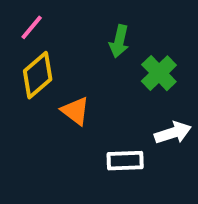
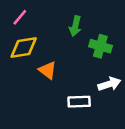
green cross: (159, 73) -> (100, 46), turned -30
yellow diamond: (38, 75) -> (24, 47), turned 32

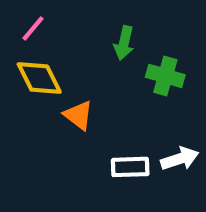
yellow diamond: (24, 47) -> (39, 78), turned 72
white arrow: (109, 84) -> (180, 159), moved

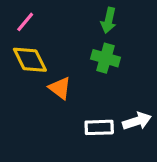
green arrow: (124, 43) -> (109, 20), moved
green cross: (165, 76) -> (105, 58), moved

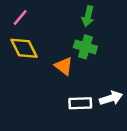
orange triangle: (60, 88) -> (64, 66), moved

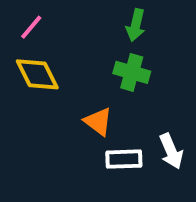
orange triangle: (64, 66) -> (98, 122), moved
white arrow: (111, 98) -> (171, 151), turned 85

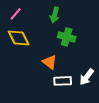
green arrow: (136, 25) -> (55, 15), moved
white arrow: (171, 151) -> (87, 77), turned 60

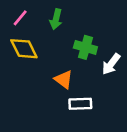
green arrow: (55, 15) -> (56, 19), moved
white arrow: (87, 77) -> (111, 64), moved

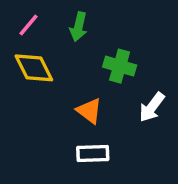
white arrow: (111, 64) -> (152, 107), moved
white rectangle: (80, 104) -> (93, 154), moved

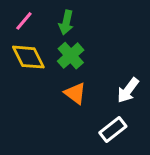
green cross: (120, 66) -> (71, 56), moved, turned 32
white rectangle: (93, 154) -> (113, 130), moved, turned -36

